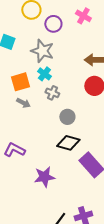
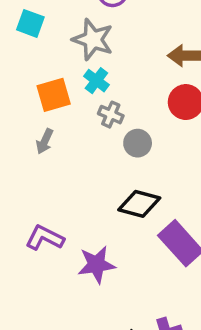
gray arrow: (23, 103) -> (45, 141), moved, turned 88
gray circle: (67, 117) -> (138, 143), moved
purple L-shape: (14, 150) -> (45, 238), moved

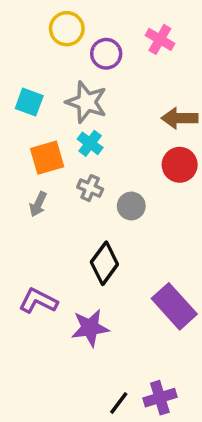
cyan square: (30, 23) -> (29, 102), moved
gray cross: (111, 115) -> (90, 188), moved
black diamond: (139, 204) -> (104, 263), moved, turned -69

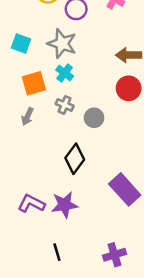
purple L-shape: (38, 301) -> (31, 204), moved
black line: (119, 403) -> (57, 252), moved, turned -54

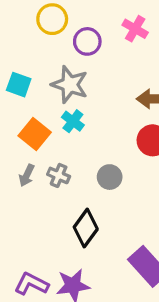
orange square: (34, 83) -> (35, 134), turned -35
gray cross: (65, 105) -> (59, 175), moved

